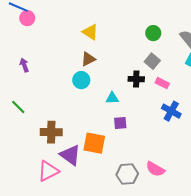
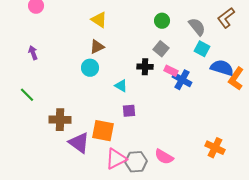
cyan triangle: (112, 98) -> (121, 86), turned 32
blue cross: (171, 111) -> (182, 80), moved
pink triangle: (48, 171) -> (116, 159), moved

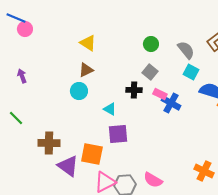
purple square: (129, 111) -> (118, 134), size x1.5

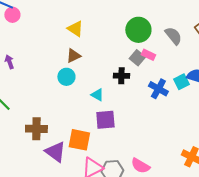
green circle: (151, 44) -> (138, 30), size x1.6
cyan square: (191, 72) -> (181, 82), moved, turned 35
pink rectangle: (160, 94) -> (148, 55), moved

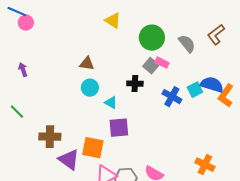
yellow triangle: (75, 29) -> (113, 21), moved
brown triangle: (73, 56) -> (87, 64), turned 35
cyan circle: (66, 77) -> (90, 88), moved

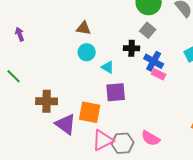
pink rectangle: (162, 63) -> (159, 74), moved
blue cross: (172, 97) -> (154, 61), moved

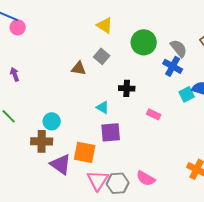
gray square: (148, 30) -> (102, 56), moved
cyan circle: (87, 52) -> (52, 121), moved
blue cross: (154, 61) -> (173, 66), moved
pink triangle: (103, 140) -> (98, 180), turned -30

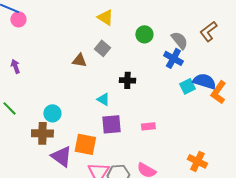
green circle: (144, 42) -> (144, 34), size x0.7
pink rectangle: (154, 114) -> (148, 126), moved, turned -32

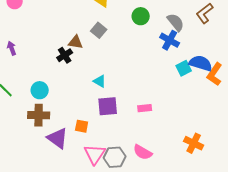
black cross: (127, 80) -> (65, 55), moved, turned -35
cyan circle: (52, 113) -> (40, 90), moved
orange square: (85, 144) -> (82, 126), size x0.6

